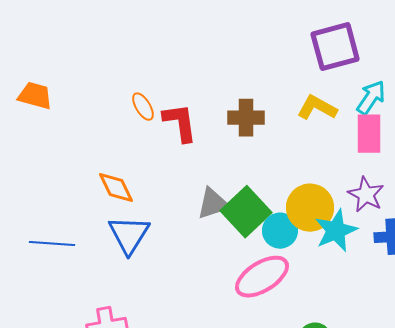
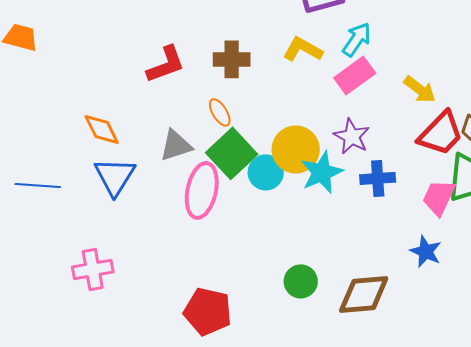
orange ellipse: (143, 107) -> (220, 112), moved
red L-shape: (180, 123) -> (166, 64), turned 78
pink rectangle: (369, 134) -> (355, 75), turned 54
gray triangle: (213, 204) -> (176, 145), moved
pink ellipse: (262, 277) -> (202, 190), moved, turned -46

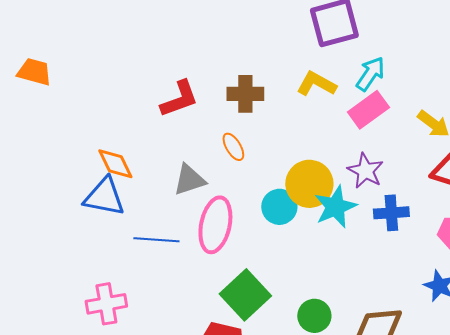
green square: (232, 153) -> (245, 295), moved
blue triangle: (115, 176) -> (104, 197), moved, turned -51
blue line: (38, 185) -> (156, 240), moved

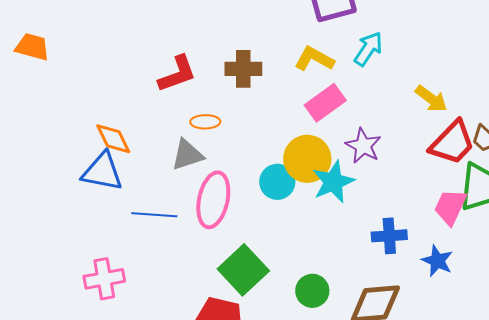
pink rectangle: (368, 110) -> (325, 103), moved
orange ellipse: (233, 147) -> (205, 122), moved, turned -60
blue cross: (391, 213) -> (389, 236), moved

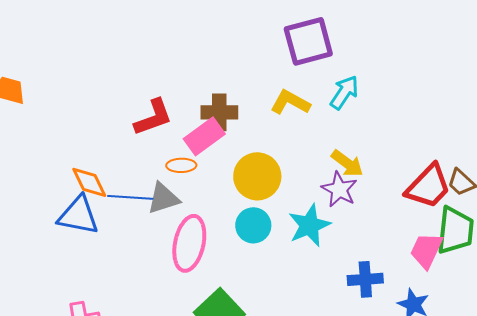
yellow arrow: (431, 99) -> (347, 163), moved
pink rectangle: (325, 103) -> (204, 136), moved
yellow circle: (307, 159) -> (257, 176), moved
blue line: (154, 215) -> (130, 197), moved

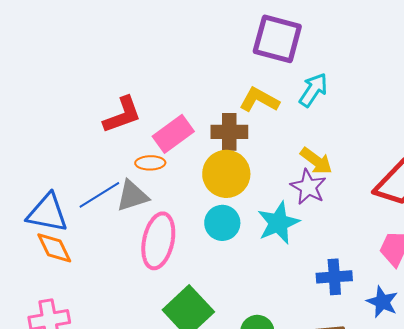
purple square: (308, 41) -> (277, 39), turned 30
brown cross: (219, 112) -> (229, 132), moved
orange diamond: (89, 182) -> (54, 248), moved
blue line: (130, 197) -> (99, 195), turned -36

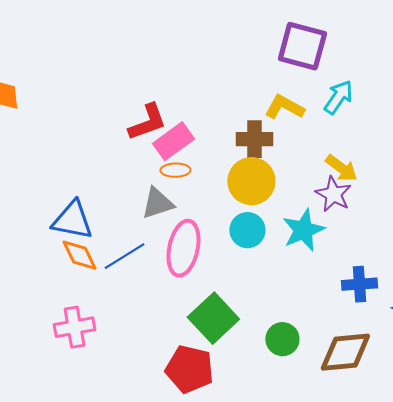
pink rectangle: (173, 134) -> (173, 141), moved
blue line: (99, 195) -> (124, 256), moved

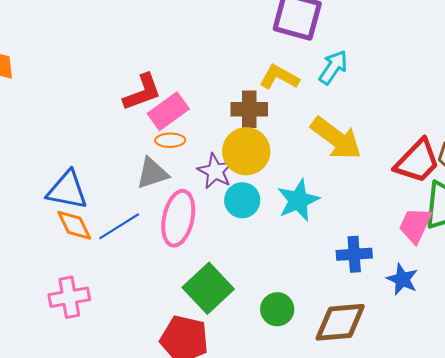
yellow arrow: (341, 168) -> (336, 138), size x1.6
purple star: (333, 194) -> (215, 171), moved

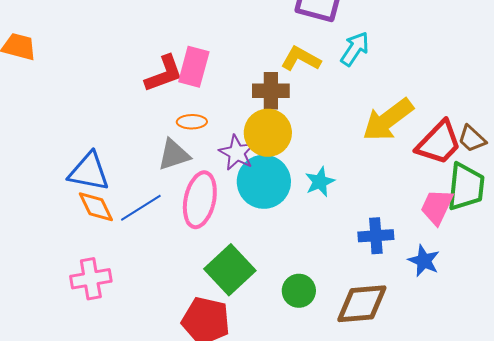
pink rectangle: (168, 111) -> (194, 67), moved, turned -39
yellow arrow: (336, 138) -> (388, 120), moved, turned 106
cyan circle: (242, 200) -> (264, 182), size x1.5
cyan star: (298, 200) -> (320, 182), size x0.7

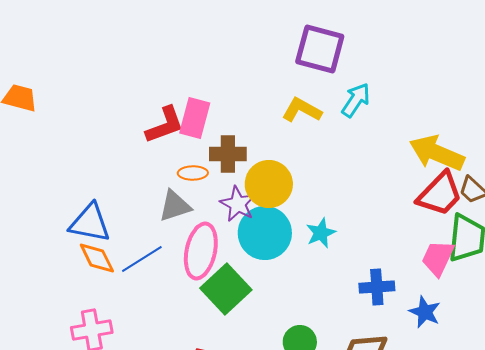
brown cross: (271, 91) -> (228, 154), moved
yellow arrow: (388, 120) -> (437, 153), moved, turned 60
green square: (230, 270) -> (226, 289), moved

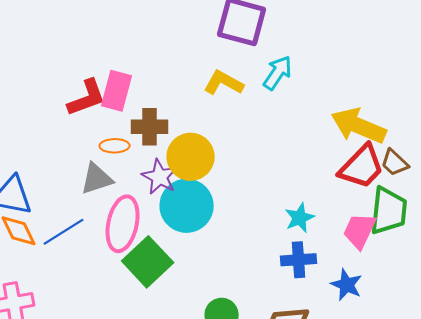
cyan star: (321, 233) -> (300, 218), moved

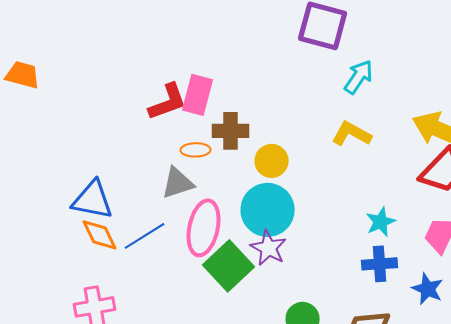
yellow L-shape: (224, 83) -> (352, 134), moved
yellow circle: (191, 157) -> (272, 161), size x0.7
purple star: (160, 177) -> (269, 248), moved

